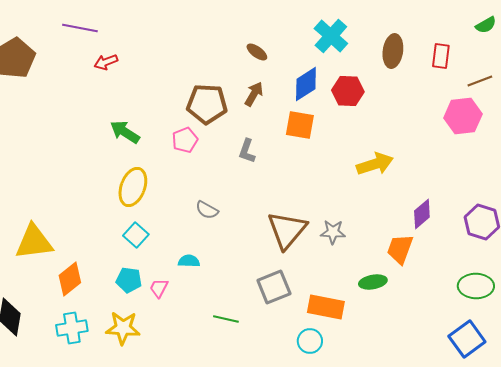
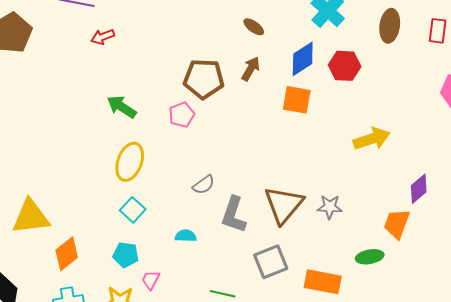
gray L-shape: (247, 151) -> (234, 215), moved, size x1.5
gray semicircle: (207, 210) -> (204, 185), turned -65
pink trapezoid: (159, 288) -> (151, 280), moved

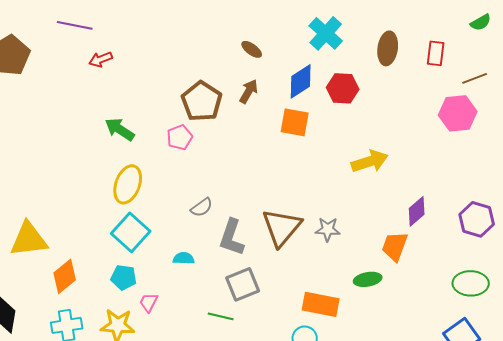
brown pentagon: (204, 79) -> (202, 101), turned 30
cyan square: (133, 210) -> (131, 232), size x1.5
gray square: (271, 262) -> (243, 284), moved

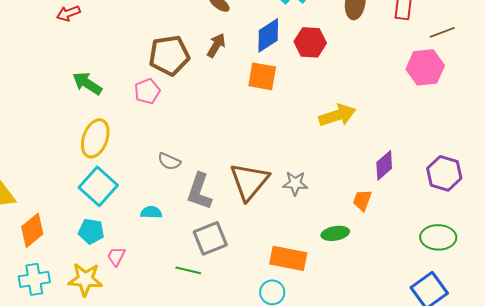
brown pentagon: (202, 101) -> (169, 55), turned 30
gray semicircle: (202, 207) -> (169, 161), turned 60
orange trapezoid: (395, 246) -> (362, 200), size x0.7

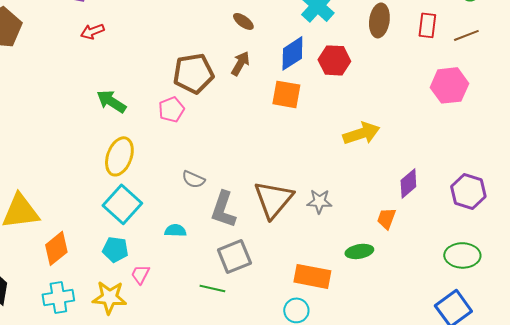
brown line: (442, 32) -> (466, 35), moved

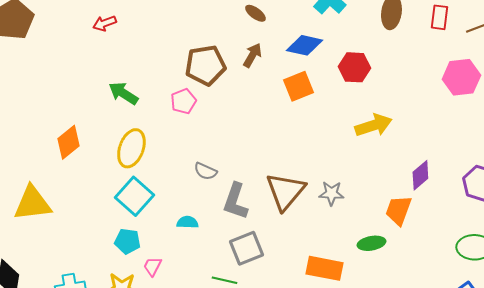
blue diamond: (292, 53) -> (304, 45), turned 45
red hexagon: (334, 60) -> (354, 67), moved
orange square: (286, 94) -> (298, 86), turned -32
orange trapezoid: (386, 218) -> (398, 210), size x1.4
orange diamond: (56, 248) -> (68, 142), moved

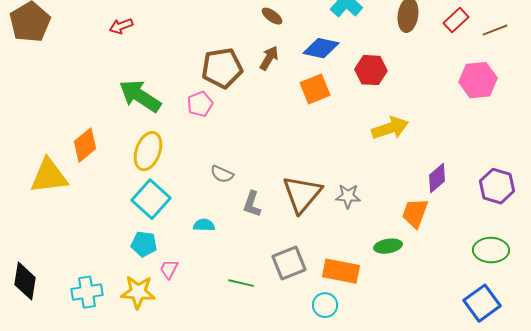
red rectangle: (439, 17) -> (456, 20), turned 40
green arrow: (123, 93) -> (140, 96), size x1.4
gray L-shape: (235, 201) -> (252, 204), size x0.7
yellow triangle: (32, 203) -> (49, 176), moved
gray square: (246, 248) -> (289, 263), moved

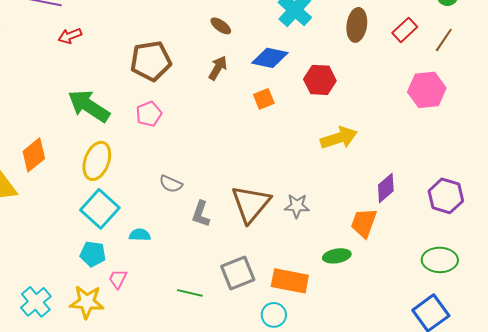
brown line: (495, 30) -> (444, 40), turned -35
brown pentagon: (222, 68) -> (151, 61), moved
orange square: (315, 89) -> (264, 99), size x0.7
cyan semicircle: (204, 225) -> (140, 235), moved
cyan cross: (87, 292) -> (36, 302), turned -32

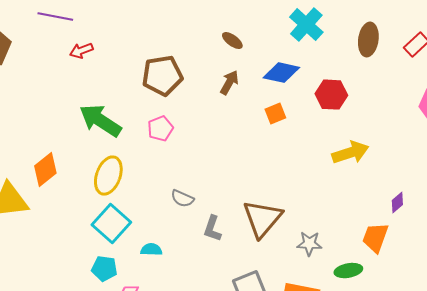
purple diamond: (386, 188) -> (397, 203), size x0.7
gray star: (297, 206) -> (309, 244), moved

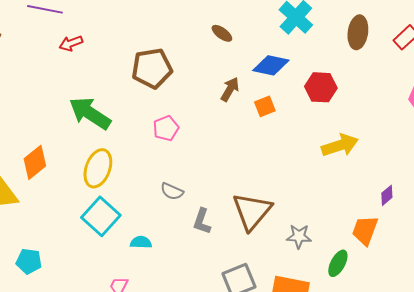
brown arrow: (229, 83) -> (230, 89), moved
pink pentagon: (160, 129) -> (166, 128), moved
cyan pentagon: (104, 269) -> (29, 261), moved
green ellipse: (348, 271) -> (338, 263), turned -52

